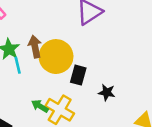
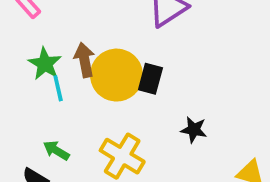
black rectangle: (78, 75) -> (150, 79), moved
green arrow: (40, 106) -> (56, 150), moved

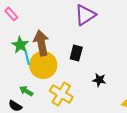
brown arrow: (84, 60) -> (41, 43), size x1.4
yellow circle: (117, 75) -> (43, 65), moved

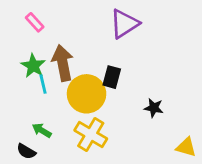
pink rectangle: (11, 14) -> (35, 22), moved
yellow circle: (43, 65) -> (87, 94), moved
black star: (99, 80) -> (154, 108), moved

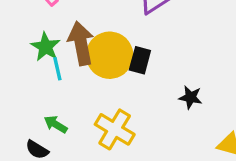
yellow circle: (87, 94) -> (110, 55), moved

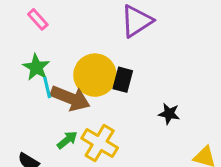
brown arrow: (81, 43) -> (70, 98), moved, turned 123
green arrow: (56, 124) -> (67, 140), moved, turned 110

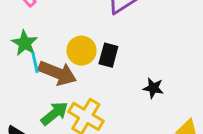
yellow circle: (95, 75) -> (81, 51), size x0.7
green arrow: (67, 140) -> (55, 113), size x1.4

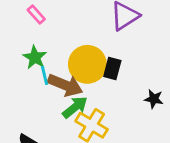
yellow circle: (81, 51) -> (87, 64), size x1.4
green arrow: (55, 113) -> (75, 107), moved

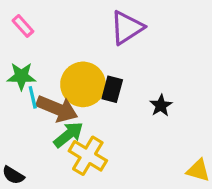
green star: (35, 57) -> (21, 76), turned -30
black star: (154, 99) -> (161, 105), moved, turned 30

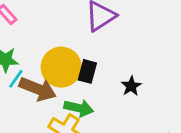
cyan line: (33, 97) -> (16, 79), turned 48
green arrow: (68, 135) -> (79, 108), moved, turned 52

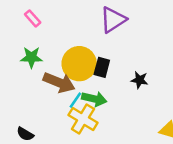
cyan line: (16, 79) -> (75, 100), moved
black star: (131, 86) -> (139, 80), turned -30

